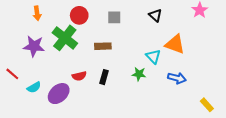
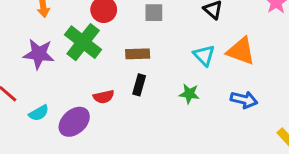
cyan triangle: (153, 56) -> (204, 55), moved
black rectangle: (104, 77) -> (139, 85), moved

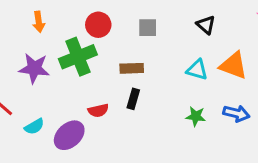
green cross: (83, 42) -> (78, 57), turned 30
cyan triangle: (204, 55) -> (197, 70), turned -30
green star: (189, 94) -> (196, 116), moved

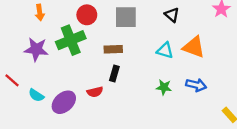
gray square: (148, 28) -> (126, 17), size x1.5
red semicircle: (98, 111) -> (95, 92), moved
cyan semicircle: (34, 127) -> (36, 95), turned 63

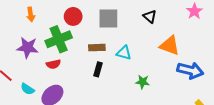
cyan triangle: (165, 50) -> (124, 53), moved
blue arrow: (196, 85) -> (190, 70), moved, size x1.4
red semicircle: (95, 92) -> (53, 64), moved

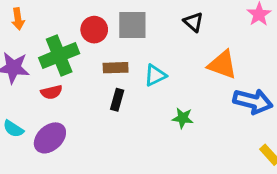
red circle: (73, 16) -> (94, 30), moved
cyan triangle: (124, 53) -> (155, 75), turned -42

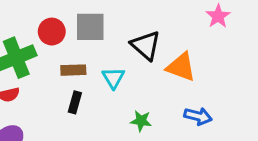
black triangle: (193, 22) -> (146, 45), moved, size x1.5
cyan triangle: (155, 75) -> (113, 78), turned -35
blue arrow: (253, 101) -> (198, 116), moved, size x0.7

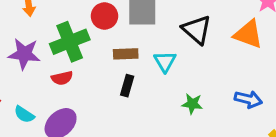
orange triangle: (181, 67) -> (248, 34), moved

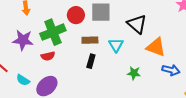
orange triangle: (248, 34) -> (156, 47), moved

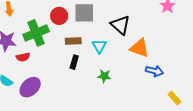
red semicircle: (48, 56) -> (23, 57), moved
green star: (134, 73) -> (104, 76), moved

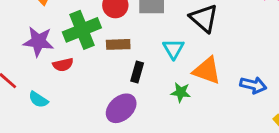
brown rectangle: (73, 41) -> (118, 44), moved
orange triangle: (139, 48) -> (207, 71), moved
purple ellipse: (30, 87) -> (121, 108), moved

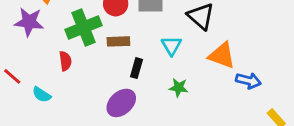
purple star: (38, 41) -> (29, 22), moved
red semicircle: (63, 65) -> (65, 61), turned -84
orange triangle: (207, 71) -> (222, 55), moved

